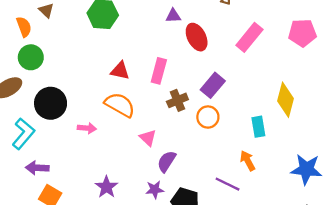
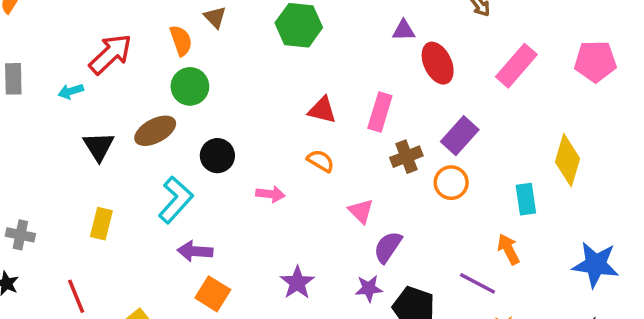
black circle: (51, 103) -> (217, 156), size x0.7
orange semicircle: (120, 105) -> (321, 161), size x0.6

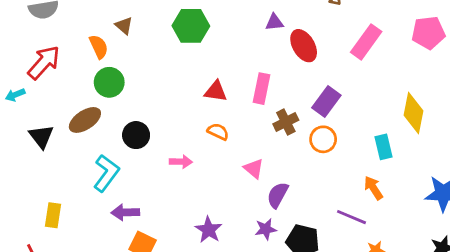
yellow rectangle: (101, 224) -> (53, 215), moved

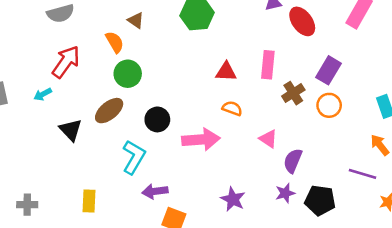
pink arrow: (181, 162) -> (201, 140), size x1.8

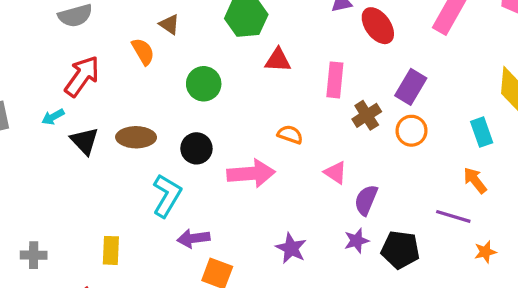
red triangle: (226, 72) -> (278, 60), moved
green circle: (128, 74) -> (204, 84), moved
brown ellipse: (109, 111) -> (136, 137), turned 40
black triangle: (71, 130) -> (85, 141), moved

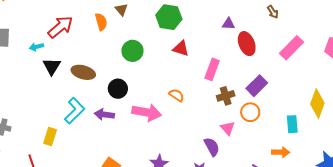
pink triangle: (335, 173) -> (228, 128), moved
orange arrow: (475, 180) -> (281, 152), turned 114
cyan L-shape: (167, 196) -> (75, 111), moved
purple semicircle: (366, 200) -> (212, 147), turned 114
purple arrow: (193, 238) -> (104, 115), moved

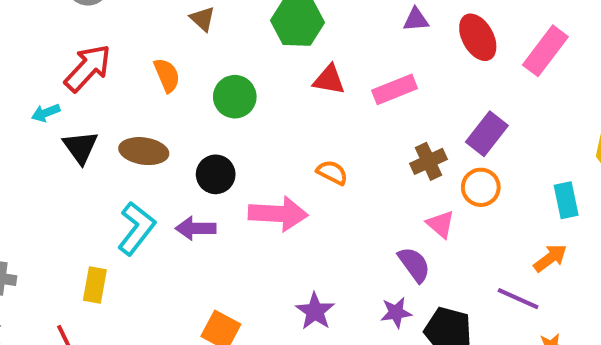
orange semicircle: (101, 22) -> (167, 75), moved
red ellipse: (247, 44) -> (478, 37), moved
pink rectangle: (212, 69) -> (395, 89), moved, turned 55
orange arrow: (281, 152) -> (550, 258), turned -30

